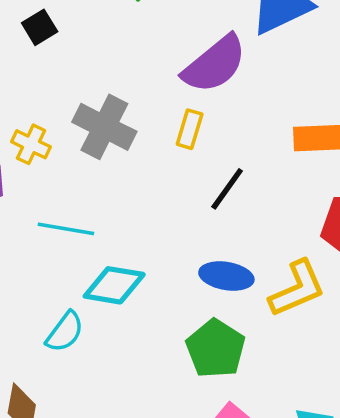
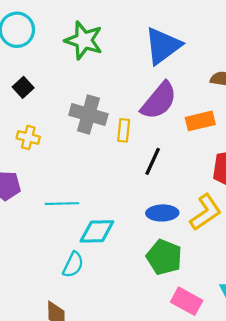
purple semicircle: (215, 64) -> (159, 101), moved
gray cross: (104, 127) -> (88, 114), moved
yellow cross: (31, 144) -> (28, 137), moved

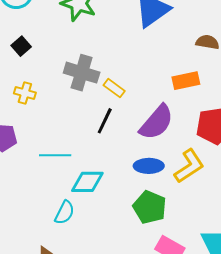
purple semicircle: (159, 101) -> (156, 122), moved
yellow rectangle: (124, 130) -> (114, 88), turned -60
black line: (153, 161) -> (105, 121), moved

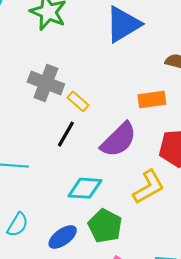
blue ellipse: (149, 166) -> (63, 237), moved, turned -40
cyan diamond: (87, 182) -> (85, 188), moved

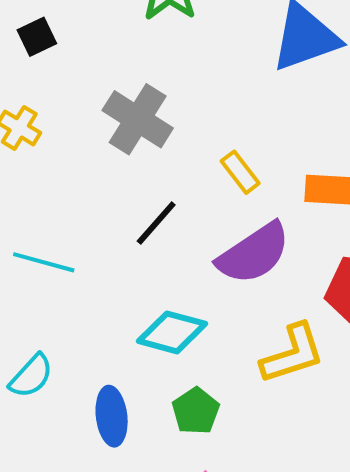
yellow rectangle: (78, 101) -> (240, 172), moved
green pentagon: (105, 226) -> (196, 411), size x0.7
blue ellipse: (63, 237) -> (112, 416), turned -72

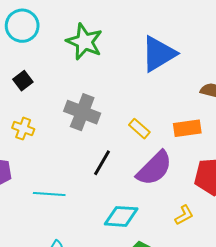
yellow L-shape: (293, 354) -> (184, 215), size x0.6

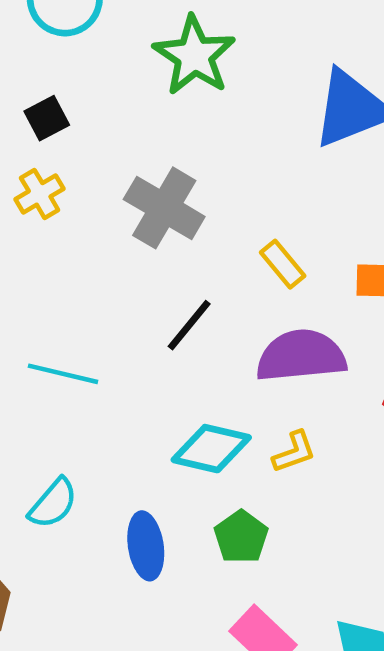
yellow cross: (23, 129) -> (40, 194), moved, turned 30
purple semicircle: (154, 168) -> (301, 356), turned -150
yellow L-shape: (184, 215) -> (294, 452), moved

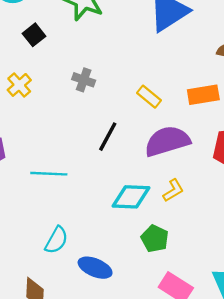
black square: (47, 118) -> (34, 35), moved
gray cross: (164, 208) -> (84, 80), size x0.6
blue ellipse: (146, 546) -> (95, 268), moved, turned -48

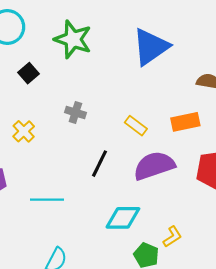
yellow cross: (19, 85) -> (24, 131), moved
yellow L-shape: (173, 190) -> (172, 237), moved

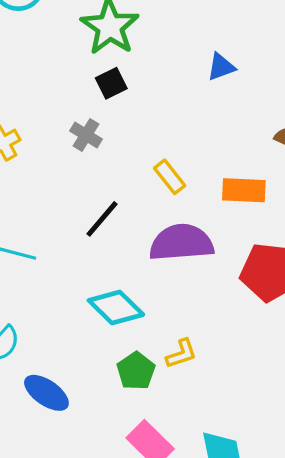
blue triangle: (151, 47) -> (221, 67), size x0.5
black square: (29, 73) -> (111, 83), moved
cyan diamond: (123, 218) -> (116, 307), turned 30

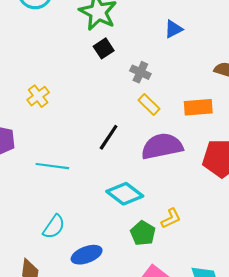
gray cross: (86, 135) -> (140, 72), moved
blue ellipse: (46, 393) -> (87, 255), turned -48

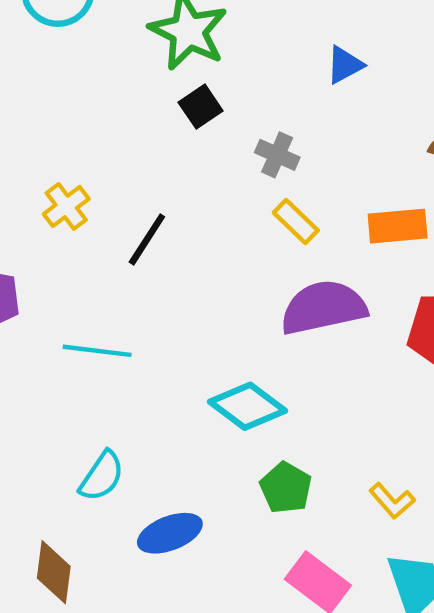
black line: (109, 137) -> (147, 239), moved
yellow L-shape: (171, 218) -> (392, 501), moved, turned 75

